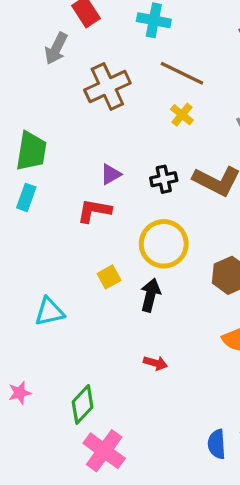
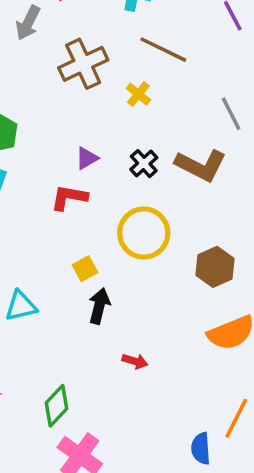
yellow cross: (182, 115) -> (138, 94), moved
black cross: (164, 179) -> (144, 164), turned -30
black arrow: (150, 295) -> (99, 306), moved

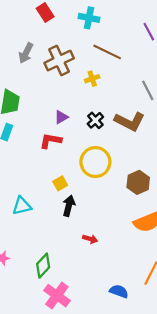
gray arrow: (28, 23) -> (26, 53), moved
yellow cross: (138, 94) -> (92, 79), turned 32
blue semicircle: (201, 448) -> (119, 291), moved, turned 114

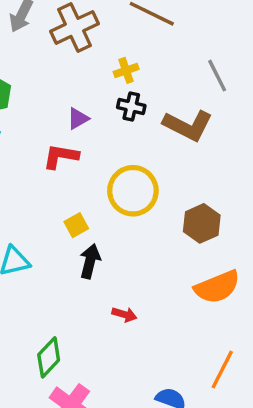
yellow cross: (92, 79) -> (126, 70), moved
black cross: (95, 120) -> (131, 107), moved, turned -35

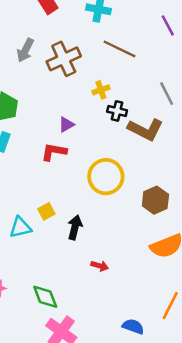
black cross: (131, 107) -> (117, 111), moved
yellow square: (76, 225) -> (46, 211), moved
green diamond: (49, 357) -> (45, 297), turned -64

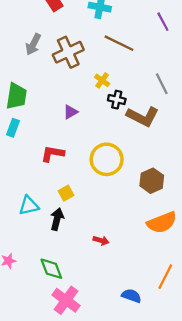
yellow cross: (101, 90) -> (102, 80), turned -35
red L-shape: (54, 152) -> (52, 154), moved
yellow square: (46, 211) -> (66, 193), moved
black arrow: (75, 227) -> (57, 219), moved

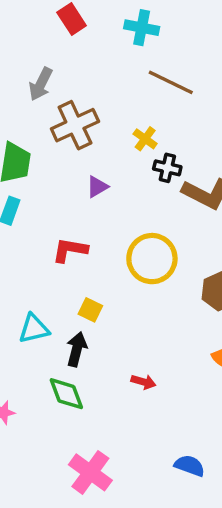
brown cross: (68, 52) -> (75, 125), moved
yellow square: (66, 193) -> (90, 310), turned -35
green diamond: (51, 269) -> (66, 394), moved

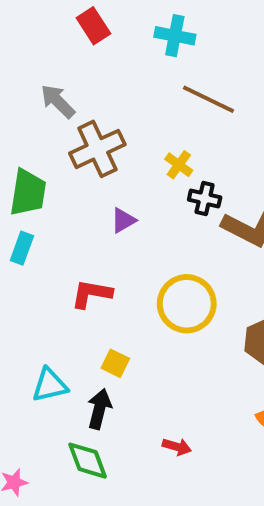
gray arrow: (41, 84) -> (58, 101), turned 108

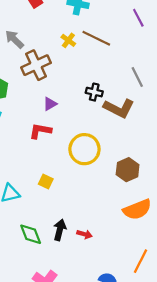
yellow cross: (179, 165) -> (68, 40), moved
red L-shape: (91, 294) -> (40, 131), moved
black arrow: (99, 409) -> (60, 230), moved
red arrow: (177, 447) -> (84, 234), moved

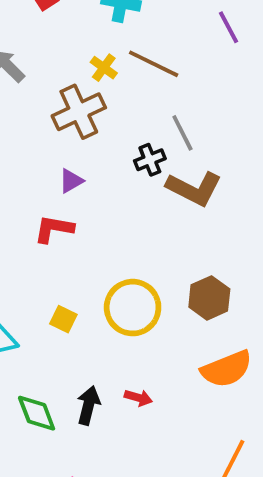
brown cross: (36, 65) -> (79, 112), moved
gray line: (137, 77) -> (182, 133), moved
black cross: (94, 92) -> (150, 160), turned -35
yellow circle: (84, 149) -> (133, 308), moved
red arrow: (84, 234) -> (138, 398), moved

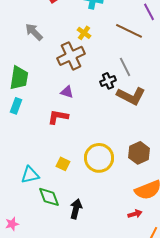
brown line: (154, 64) -> (129, 31), moved
purple triangle: (71, 181) -> (67, 92), turned 48
red arrow: (138, 398) -> (135, 214), moved, turned -32
green diamond: (37, 413) -> (49, 197), moved

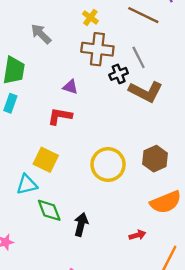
gray arrow: (34, 32) -> (41, 34), moved
brown cross: (71, 56) -> (97, 49), moved, turned 32
yellow square: (63, 164) -> (46, 160), moved, size x1.5
red arrow: (135, 214) -> (137, 235), moved

